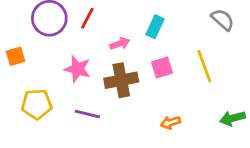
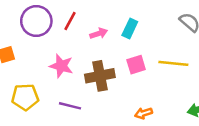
pink arrow: (120, 44) -> (99, 33), moved
yellow line: (204, 66) -> (173, 63), turned -64

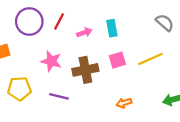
cyan rectangle: (130, 28) -> (112, 28), turned -35
yellow line: (173, 63) -> (150, 59), turned -30

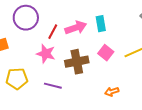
red line: (59, 21) -> (53, 32), moved
pink arrow: (84, 33) -> (76, 28), size x1.5
pink square: (117, 60) -> (106, 53), turned -35

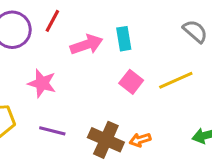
red line: (53, 32) -> (52, 21), moved
brown cross: (77, 62) -> (106, 140), moved, turned 35

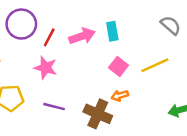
red line: (52, 21) -> (49, 37), moved
orange arrow: (140, 140) -> (120, 96), moved

